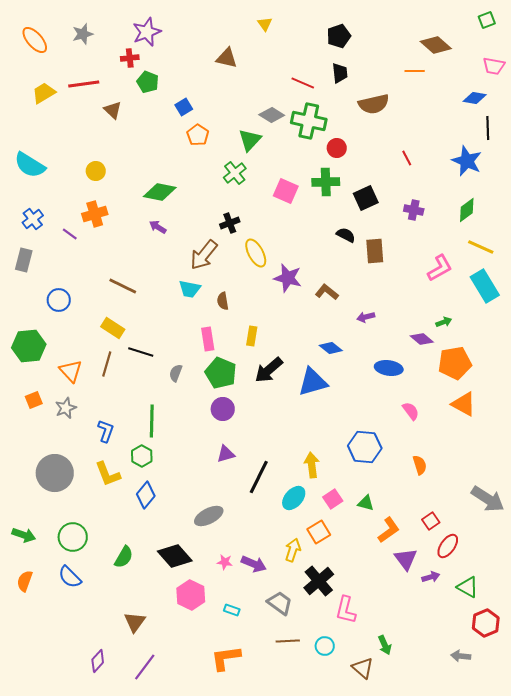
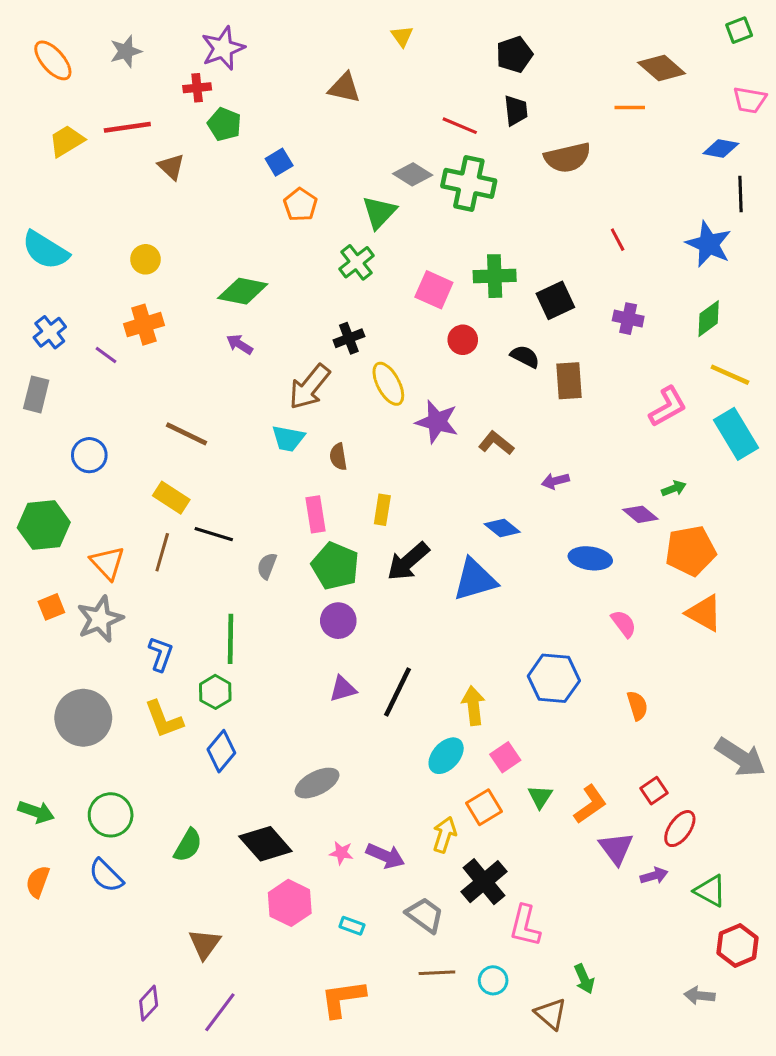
red circle: (337, 148) -> (463, 340), moved
gray star: (66, 408) -> (100, 619), size x1.4
black line: (259, 477) -> (397, 692), moved
green triangle: (366, 503) -> (540, 797), moved, turned 48

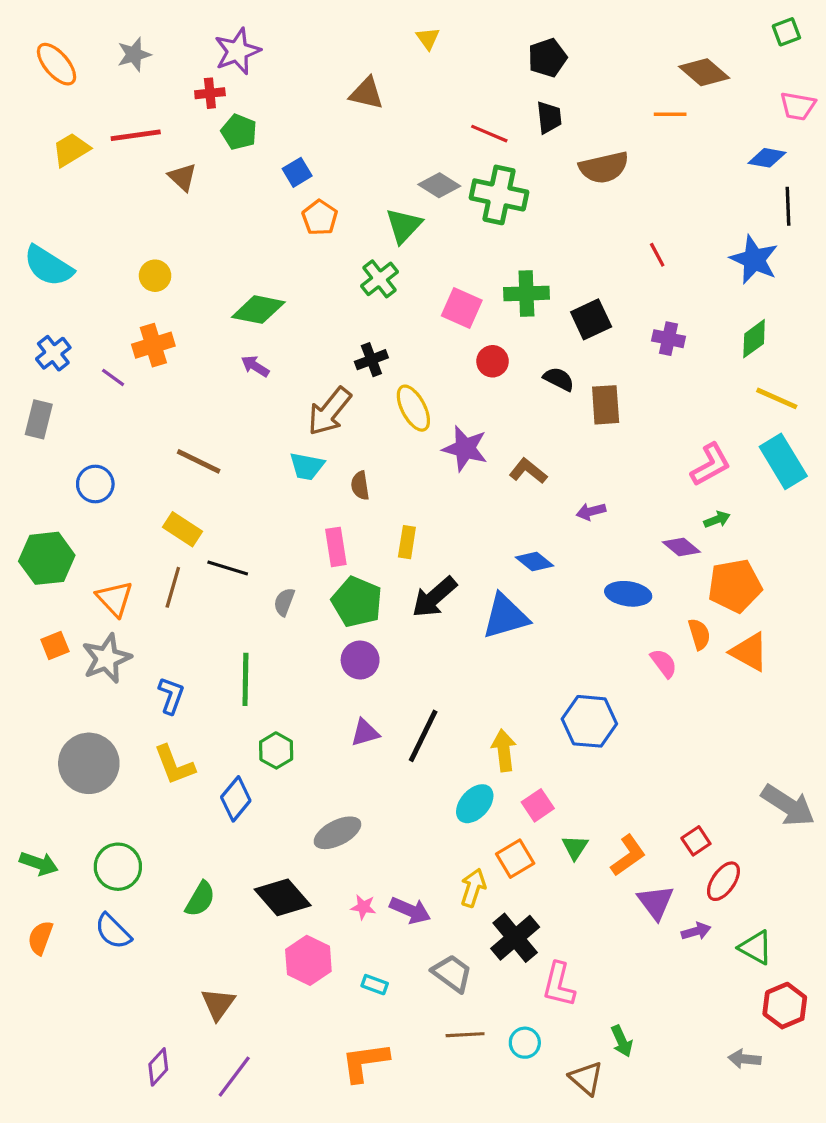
pink L-shape: (668, 407) -> (711, 465), moved
green hexagon: (215, 692) -> (276, 750), moved
orange semicircle: (637, 706) -> (699, 634), moved

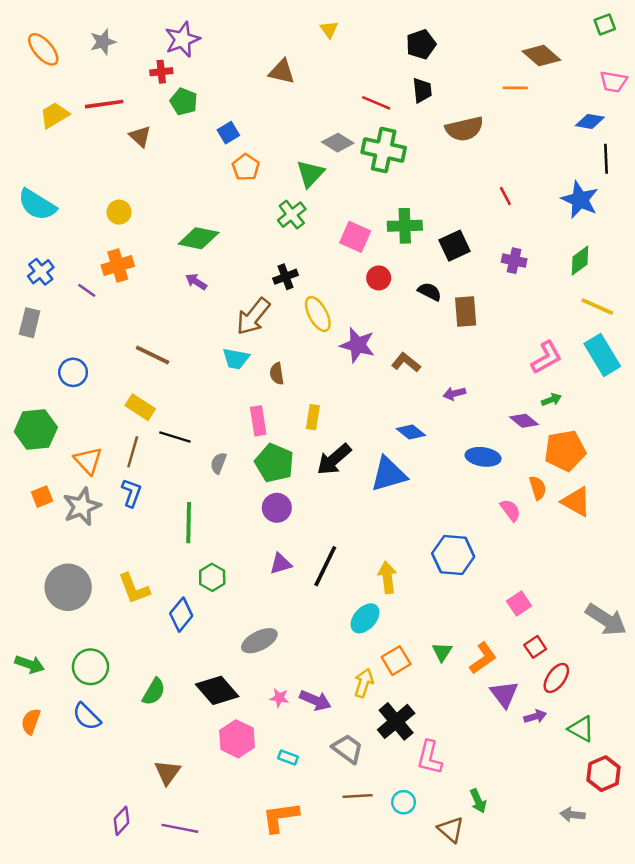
blue L-shape: (171, 696) -> (131, 493), moved
pink square: (538, 805) -> (519, 603), moved
purple line: (234, 1077) -> (180, 828), turned 64

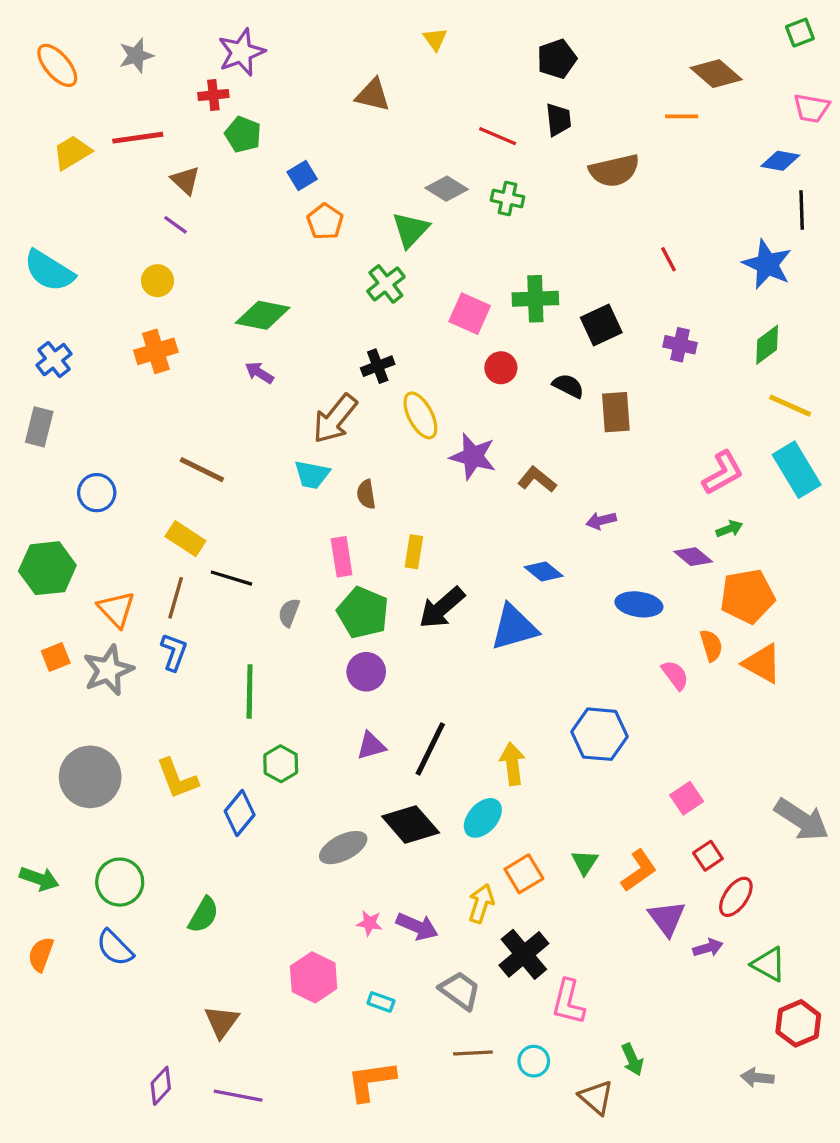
green cross: (384, 150) -> (507, 199), size x0.6
purple line: (87, 290) -> (176, 225), moved
black diamond: (217, 690) -> (411, 825), moved

